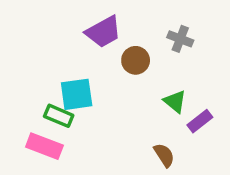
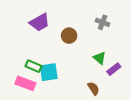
purple trapezoid: (103, 32) -> (40, 22), moved
brown circle: (136, 60) -> (69, 36), moved
cyan square: (77, 94) -> (49, 72), moved

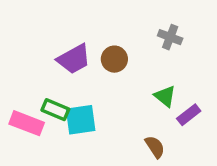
purple trapezoid: (40, 22) -> (74, 59), moved
pink rectangle: (25, 83) -> (27, 123), moved

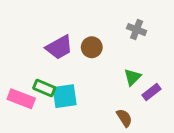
green triangle: (165, 96) -> (132, 77), turned 36

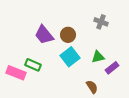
purple trapezoid: (59, 47) -> (44, 35), turned 80
green triangle: (132, 77) -> (98, 57), turned 32
cyan square: (65, 96) -> (70, 57), moved, turned -30

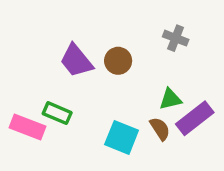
cyan square: (70, 57) -> (122, 137), moved, turned -30
purple rectangle: (112, 68) -> (195, 118), size x1.5
brown semicircle: (92, 87) -> (160, 129), moved

